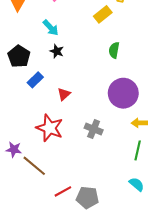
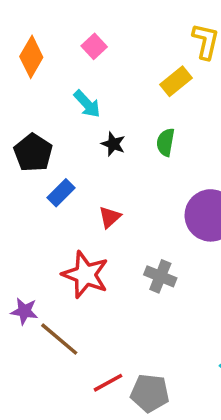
green semicircle: (114, 50) -> (165, 142), moved
black star: (57, 51) -> (113, 144), moved

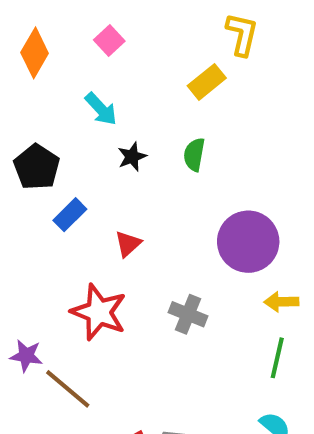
black star: (113, 144) -> (132, 157), turned 30

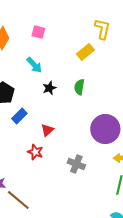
pink square: (109, 40) -> (38, 32), turned -32
red star: (99, 312) -> (35, 152), moved, size x0.6

